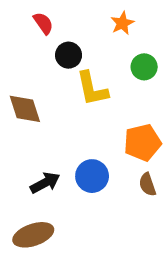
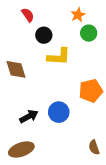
green circle: (144, 67) -> (89, 33), moved
yellow L-shape: (92, 89) -> (59, 57), turned -75
brown semicircle: (147, 184) -> (94, 147), moved

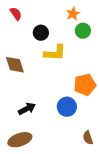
red semicircle: (28, 15) -> (16, 14), moved
blue circle: (59, 112) -> (67, 107), moved

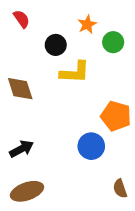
orange star: (73, 14) -> (87, 24), moved
orange pentagon: (85, 85) -> (116, 116), turned 30
black arrow: (27, 109) -> (22, 149), moved

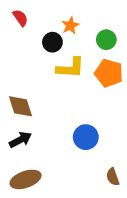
orange star: (87, 24) -> (70, 26), moved
brown diamond: (20, 89) -> (20, 106), moved
orange pentagon: (116, 116) -> (109, 73), moved

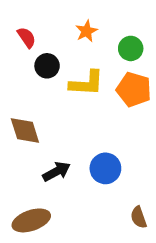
red semicircle: (20, 18) -> (27, 37), moved
black circle: (52, 42) -> (47, 66), moved
black arrow: (20, 140) -> (57, 172), moved

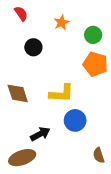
red semicircle: (27, 37) -> (21, 14), moved
yellow L-shape: (86, 83) -> (62, 93), moved
black arrow: (57, 172) -> (40, 134), moved

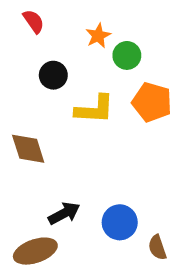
green circle: (93, 35) -> (127, 55), moved
yellow L-shape: (62, 93) -> (95, 109), moved
blue circle: (75, 120) -> (120, 222), moved

